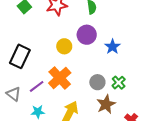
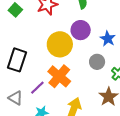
yellow circle: (64, 46) -> (60, 44), size x1.6
gray circle: (97, 82) -> (97, 62), moved

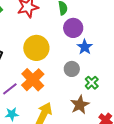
purple circle: (81, 30) -> (73, 28), moved

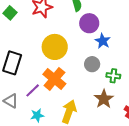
green cross: (92, 83) -> (113, 76), turned -32

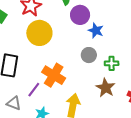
yellow circle: (55, 47) -> (39, 33), moved

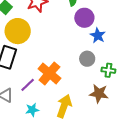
yellow circle: (39, 33) -> (18, 31), moved
brown star: (106, 88) -> (99, 93), turned -30

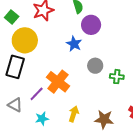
blue star: (98, 36) -> (74, 44), moved
brown star: (99, 93) -> (104, 119), moved
yellow arrow: (64, 106) -> (74, 114), size x0.7

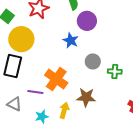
purple line: (37, 94) -> (35, 92), turned 56
yellow arrow: (74, 114) -> (64, 110), moved
brown star: (104, 119) -> (86, 97), moved

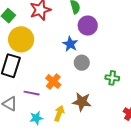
gray circle: (93, 61) -> (82, 63), moved
orange cross: (56, 79) -> (53, 81), size x0.7

